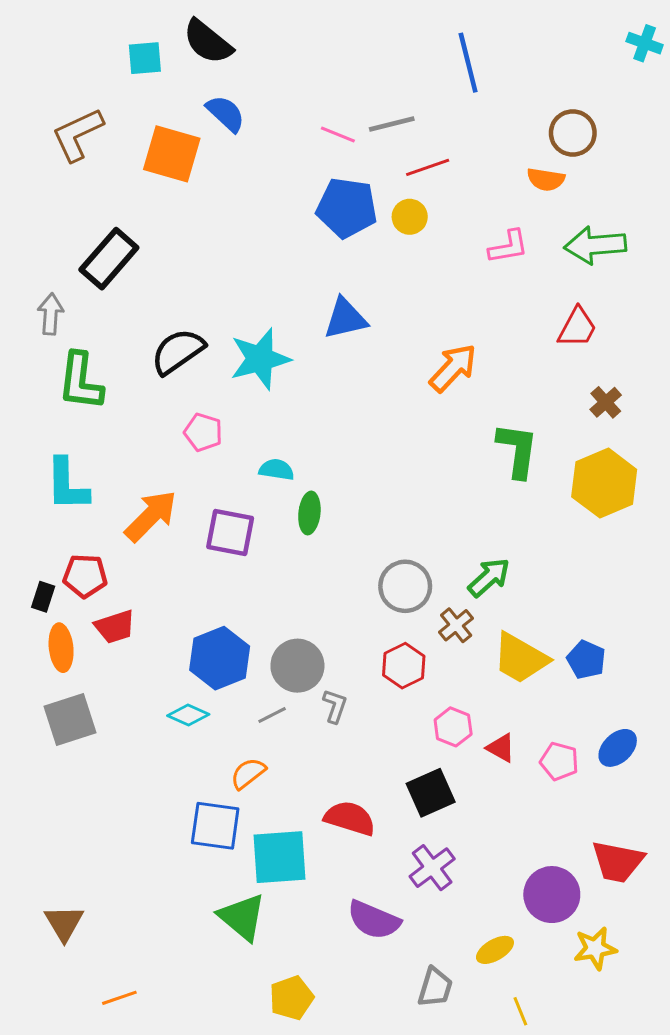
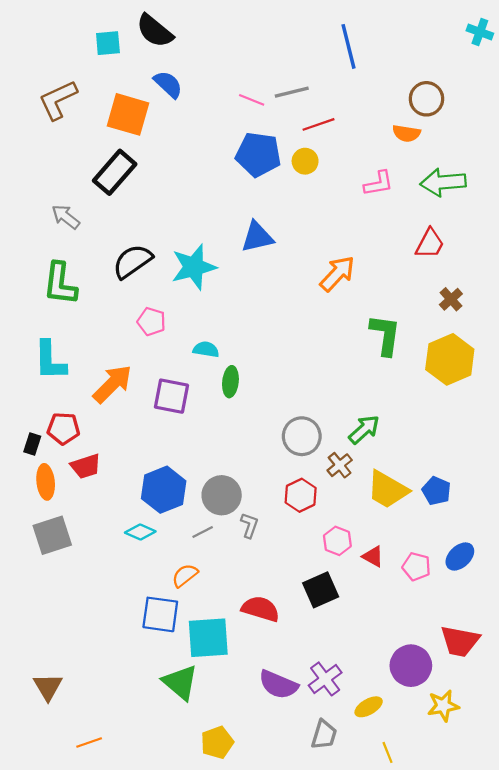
black rectangle: (109, 259) -> (115, 172), moved
gray arrow: (51, 314) -> (66, 217), moved, turned -56
purple cross: (432, 868) -> (325, 679), moved

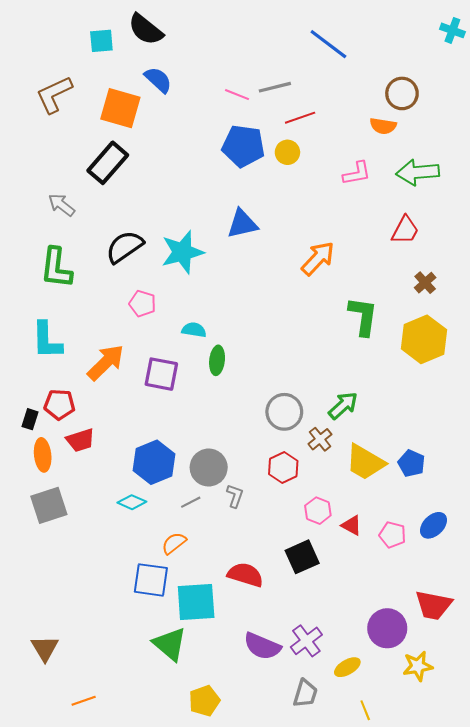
blue line: (349, 46) -> (328, 44), turned -39

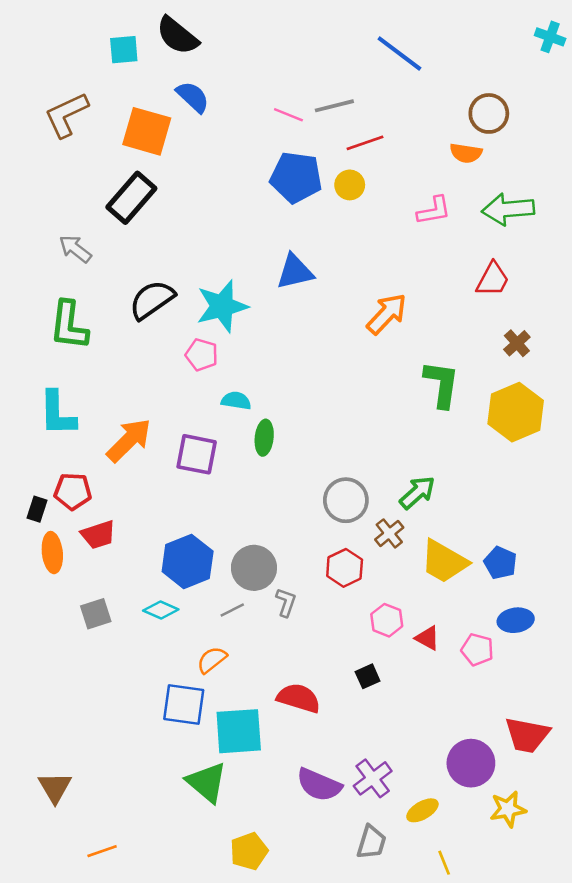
pink pentagon: (142, 304) -> (202, 355), moved
gray square: (49, 505) -> (96, 614), moved, size x0.7
blue ellipse: (433, 525) -> (516, 620), moved, turned 36
black square: (302, 557) -> (368, 676), size x0.6

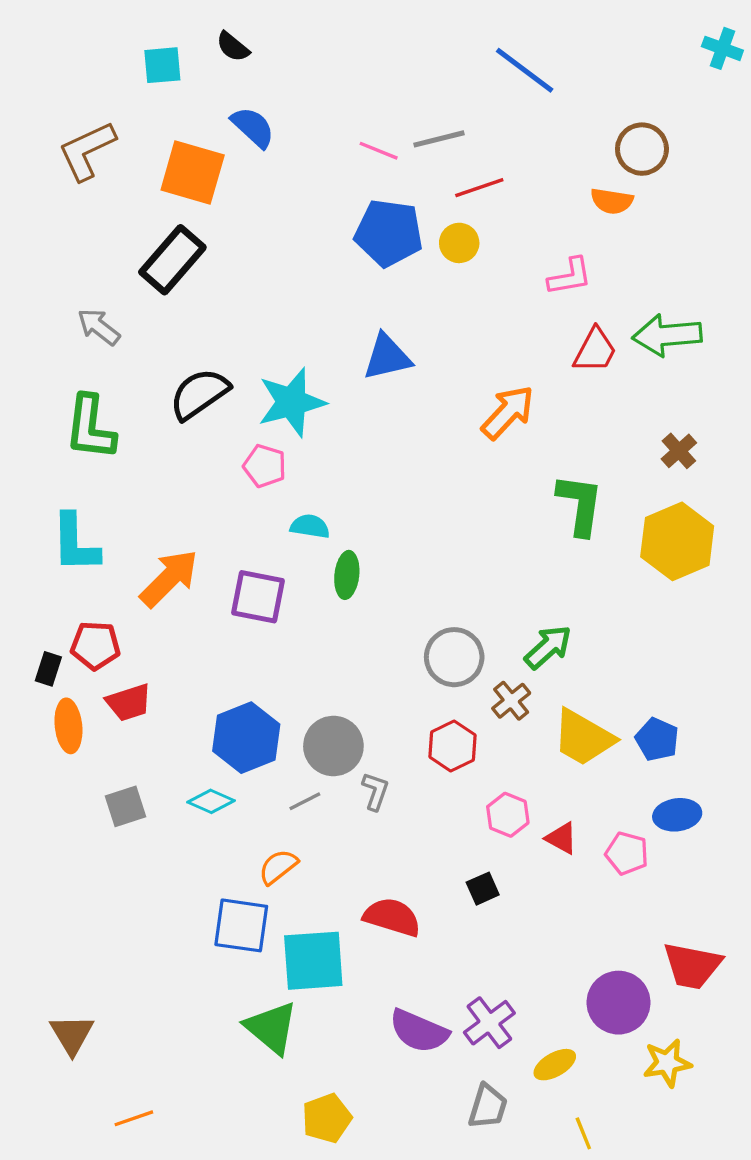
black semicircle: (177, 36) -> (233, 47), size x0.6
green arrow: (508, 209) -> (667, 335), moved
red trapezoid: (493, 279) -> (595, 350), moved

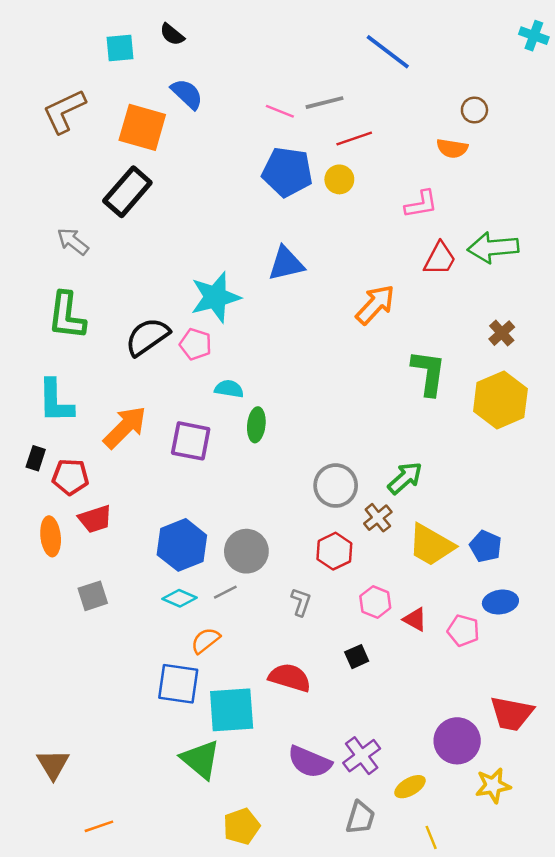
brown circle: (642, 149) -> (474, 110), size x0.7
black semicircle: (199, 394) -> (147, 337), moved
black rectangle: (48, 669) -> (36, 458), moved
gray L-shape: (375, 791) -> (301, 602), moved
cyan diamond: (211, 801) -> (179, 598), moved

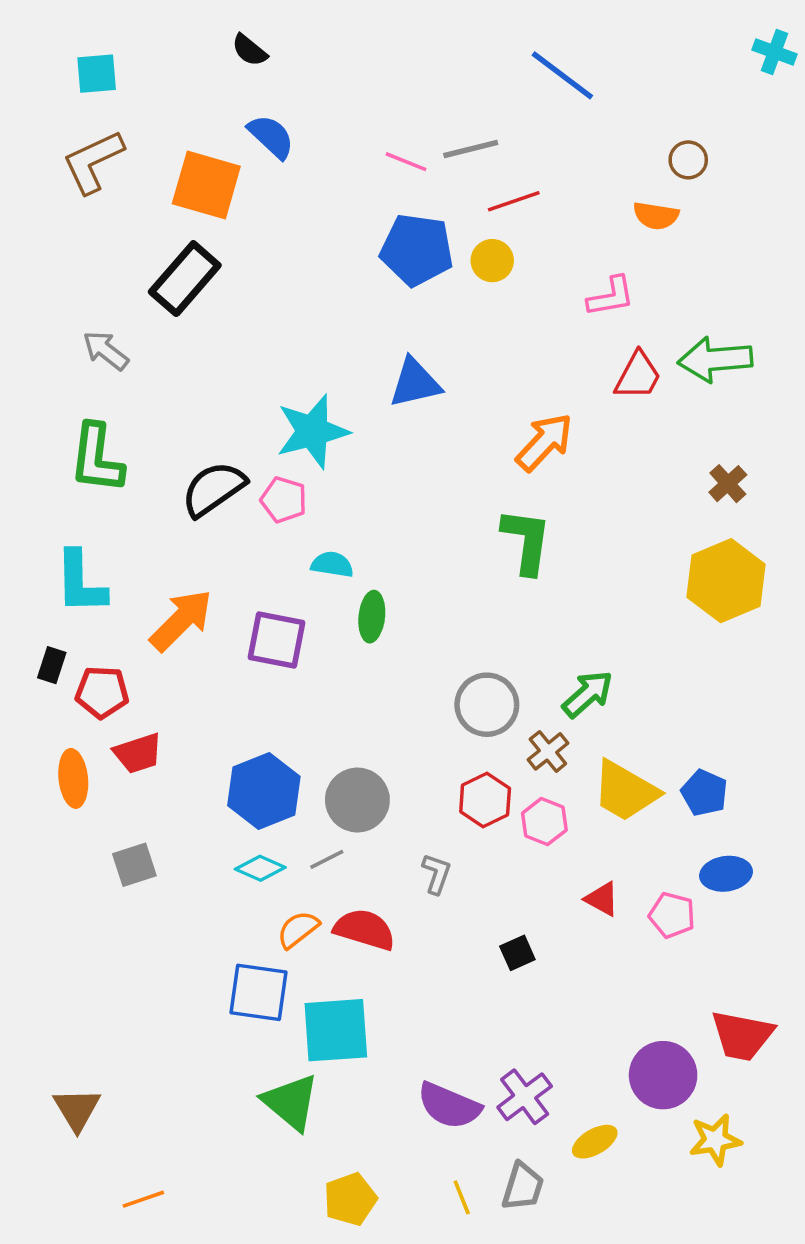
cyan square: (120, 48) -> (97, 74), moved
green L-shape: (429, 373) -> (526, 541), moved
pink hexagon: (375, 602) -> (544, 822), moved
red semicircle: (290, 678) -> (365, 929), moved
yellow line: (431, 837) -> (462, 1197), moved

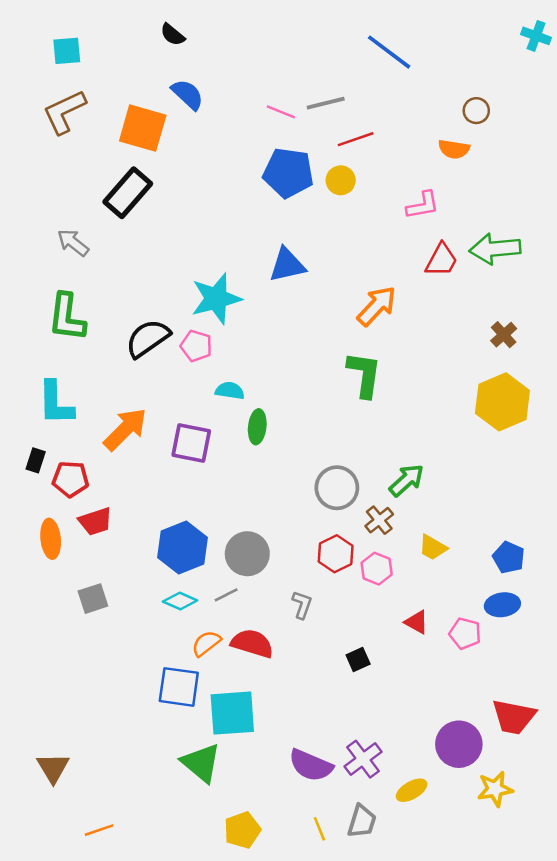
yellow trapezoid: (625, 791) -> (433, 548), size x0.6
blue pentagon: (704, 793) -> (509, 557), moved

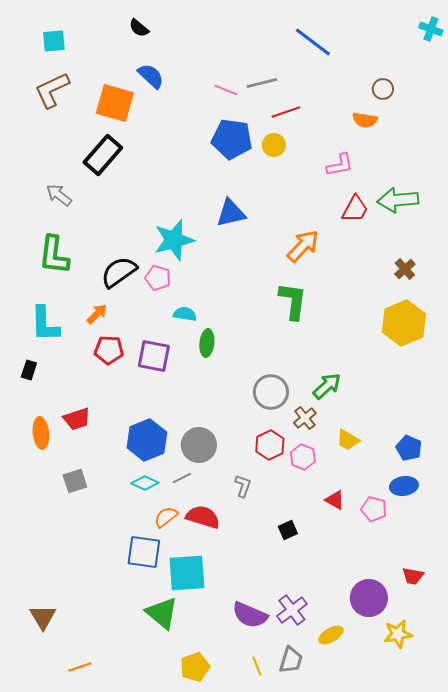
orange arrow: (125, 429) -> (97, 314), moved, size x0.6
red pentagon: (71, 479) -> (109, 350), moved
red trapezoid: (514, 717) -> (413, 576), size x0.6

